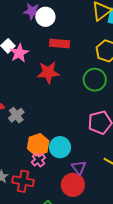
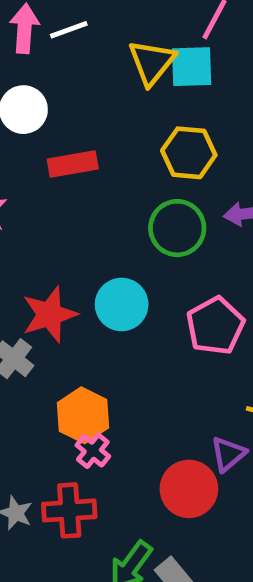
red star: (48, 72) -> (49, 314), moved
cyan circle: (60, 147) -> (122, 304), moved
purple triangle: (79, 167) -> (228, 454), moved, turned 42

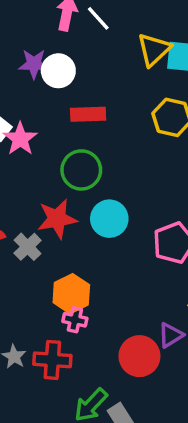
white line: (69, 30) -> (98, 18), turned 60
green circle: (177, 228) -> (81, 170), moved
pink cross: (93, 451) -> (75, 320), turned -35

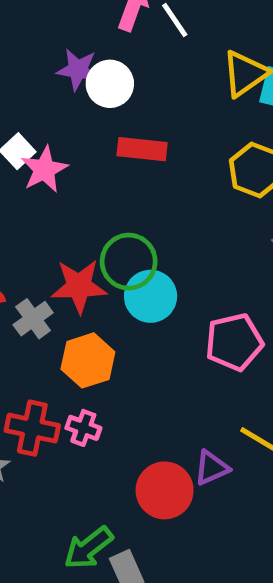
green circle: (81, 170) -> (129, 262), moved
orange hexagon: (71, 294) -> (88, 360), moved
red cross: (52, 360) -> (32, 428), moved

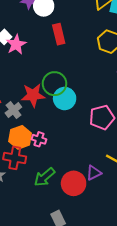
red rectangle: (142, 149) -> (59, 34), turned 72
orange hexagon: (88, 360) -> (20, 137), moved
pink cross: (83, 428) -> (39, 139), moved
green arrow: (88, 548) -> (45, 177), moved

